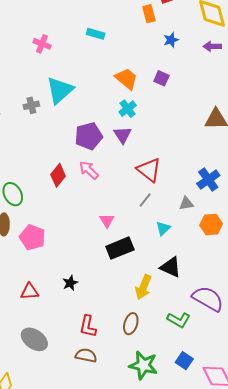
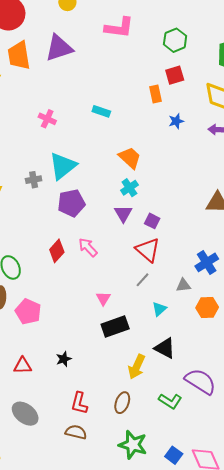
purple square: (161, 78) -> (152, 221), moved
purple pentagon: (89, 136) -> (71, 203), moved
blue square: (184, 361) -> (174, 455), moved

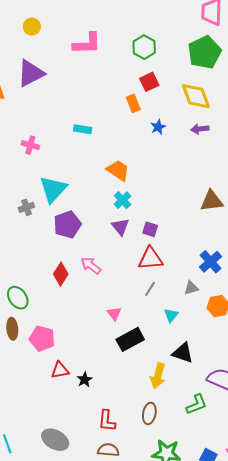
red triangle: (148, 250) -> (150, 259), turned -36
red triangle: (23, 366) -> (60, 370), moved
green L-shape: (170, 401) -> (196, 404), turned -45

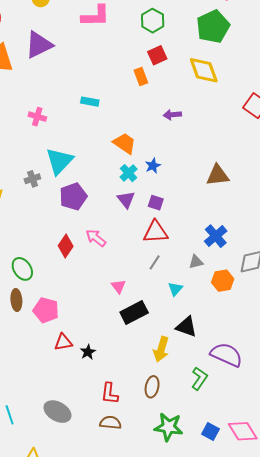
blue star: (158, 127) -> (153, 166), moved
purple arrow: (200, 129) -> (172, 115), moved
green L-shape: (196, 404) -> (199, 378), turned -35

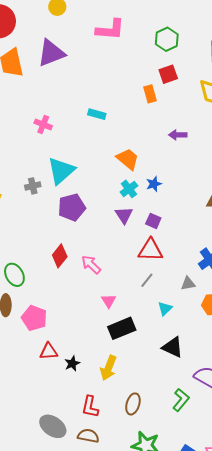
pink arrow: (96, 238) -> (91, 265), moved
yellow arrow: (161, 349) -> (108, 368), moved
gray ellipse: (57, 412) -> (53, 426), moved

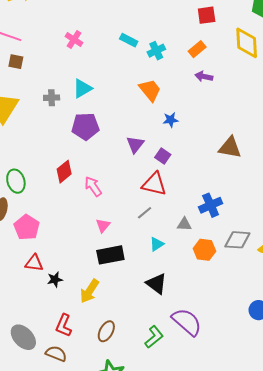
orange rectangle: (150, 94) -> (197, 49), moved, turned 54
cyan triangle: (61, 171) -> (82, 88), size x0.7
cyan cross: (129, 189) -> (156, 51), moved

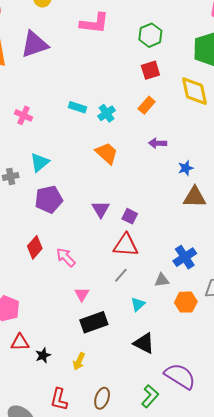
purple arrow: (204, 76) -> (158, 143), moved
blue star: (171, 120) -> (186, 168), moved
yellow arrow: (89, 291) -> (79, 361), size x0.7

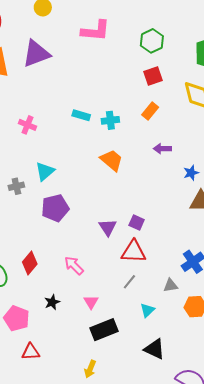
cyan cross: (107, 113) -> (110, 120), turned 30
purple triangle: (101, 209) -> (108, 227), moved
red diamond: (35, 247) -> (30, 263), moved
black star: (43, 355) -> (52, 302), moved

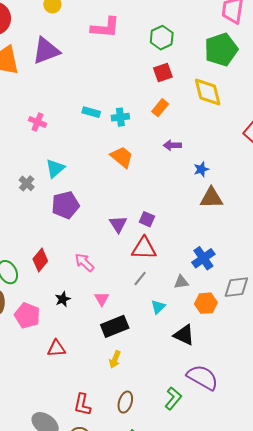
gray cross: (16, 186) -> (27, 183), turned -35
black triangle: (155, 349) -> (184, 335), moved
red triangle: (31, 352) -> (56, 348), moved
yellow arrow: (90, 369) -> (115, 359), moved

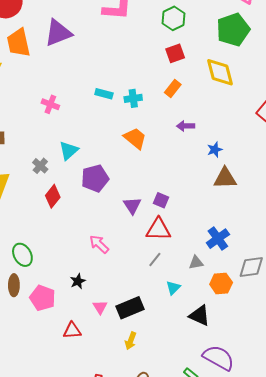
purple pentagon: (65, 205) -> (95, 178), moved
red diamond: (40, 260) -> (53, 196), moved
pink triangle: (102, 299) -> (100, 307), moved

